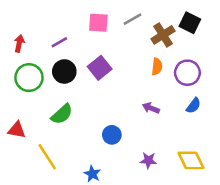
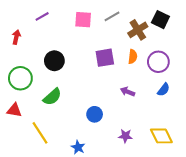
purple line: (59, 42) -> (42, 16), moved
purple square: (100, 68) -> (105, 58), moved, turned 30
green circle: (29, 78) -> (20, 78), moved

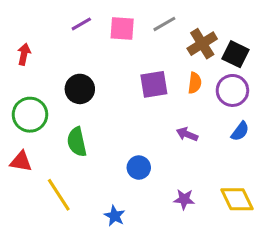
purple line: (42, 16) -> (81, 24), moved
black square: (160, 20) -> (235, 54), moved
green semicircle: (52, 97) -> (77, 142), turned 120

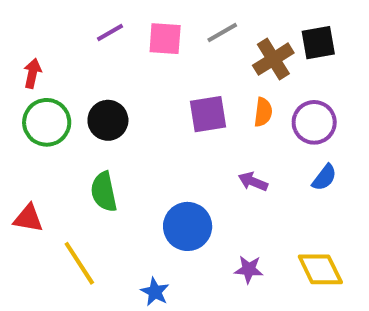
black square: (235, 54) -> (318, 43), moved, turned -36
green circle: (30, 115) -> (47, 122), moved
blue circle: (139, 168) -> (188, 226), size x1.5

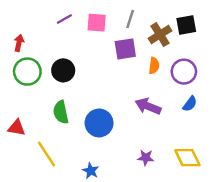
gray line: (222, 32) -> (130, 19), turned -42
purple square: (208, 114) -> (125, 49), moved
purple arrow: (253, 182) -> (148, 106), size x1.5
blue circle: (188, 226) -> (99, 123), moved

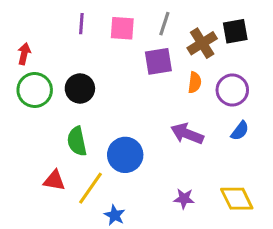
purple line: (64, 19) -> (81, 24), turned -56
red triangle: (17, 128) -> (54, 181), moved
yellow line: (46, 154) -> (90, 188), moved, turned 68

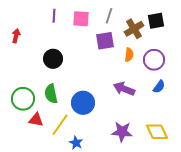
green circle: (35, 90) -> (23, 99), moved
purple star: (184, 199) -> (122, 132), size x1.5

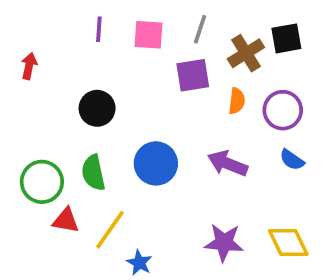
blue semicircle: (159, 87) -> (292, 160), turned 88
blue circle: (83, 103) -> (156, 163), moved

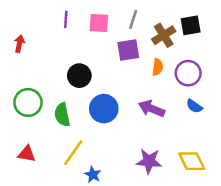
black circle: (97, 108) -> (79, 76), moved
green circle: (42, 182) -> (28, 102), moved
red triangle: (66, 220) -> (27, 154), moved

